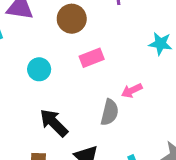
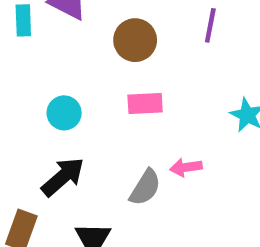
cyan circle: (39, 69) -> (64, 113), moved
black arrow: (54, 123) -> (63, 177), turned 76

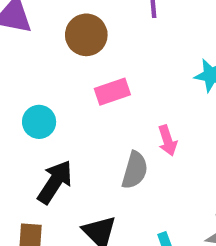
pink arrow: (186, 167) -> (168, 141), turned -84

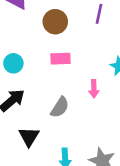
pink arrow: (168, 141) -> (94, 89), moved

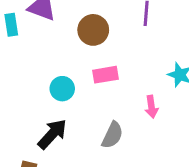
cyan circle: (13, 63) -> (62, 89), moved

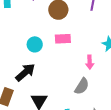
gray semicircle: (112, 135) -> (82, 86), moved

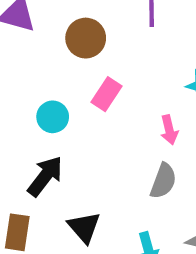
pink rectangle: (63, 39) -> (107, 94), turned -42

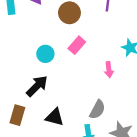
gray semicircle: (163, 181) -> (97, 110), moved
black triangle: (84, 227) -> (55, 117), turned -42

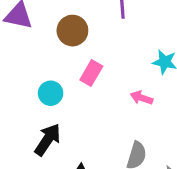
pink arrow: (109, 70) -> (142, 98), turned 126

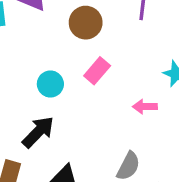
pink arrow: (142, 98) -> (145, 107), turned -30

